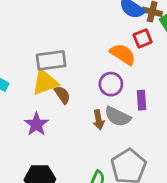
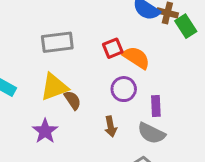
red square: (143, 38) -> (113, 48), moved
gray rectangle: (51, 60) -> (57, 42), moved
gray semicircle: (118, 117) -> (151, 133), moved

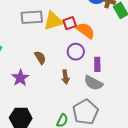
yellow triangle: (54, 87) -> (53, 21), moved

